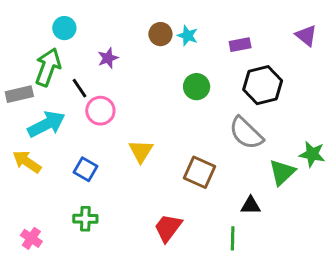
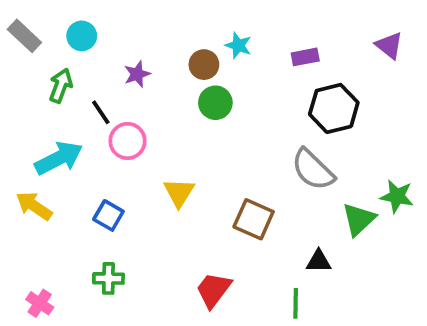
brown circle: (160, 34) -> (204, 65), moved
green arrow: (48, 67) -> (61, 86), size x0.7
green circle: (197, 87) -> (215, 103), moved
gray rectangle: (19, 94) -> (24, 36), moved, turned 56

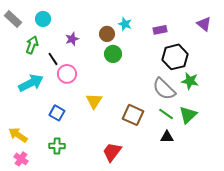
green star: (397, 196) -> (190, 81), moved
yellow arrow: (34, 206) -> (18, 135), moved
green line: (296, 303) -> (166, 114), moved, turned -56

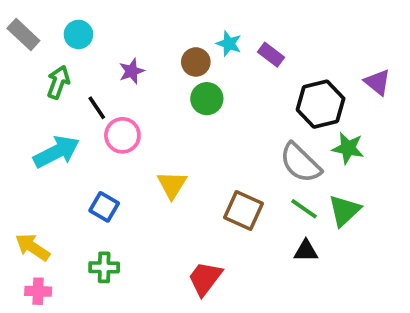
purple triangle: (204, 24) -> (377, 82), moved
purple rectangle: (160, 30) -> (271, 55), moved, turned 48
pink cross: (21, 159) -> (38, 291), turned -32

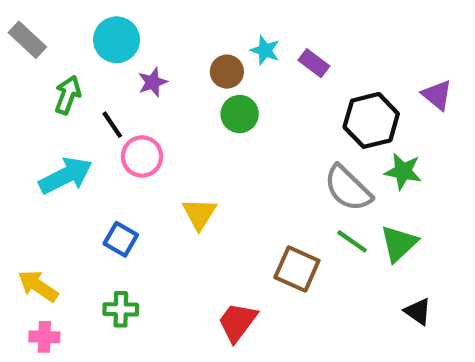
cyan circle: (78, 34) -> (117, 40), moved, size x1.4
brown square: (244, 211) -> (297, 269), moved
black triangle: (306, 251) -> (418, 311), moved, turned 35

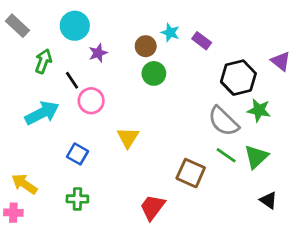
pink cross: (44, 337) -> (13, 213), moved

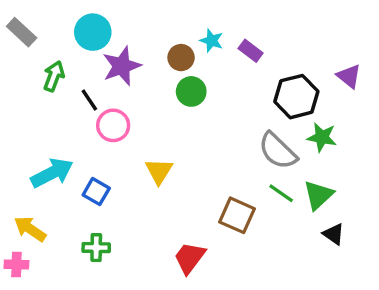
purple star: (98, 53) -> (122, 66), size x1.6
cyan arrow: (42, 113) -> (52, 173), moved
black triangle: (268, 200) -> (334, 234), moved

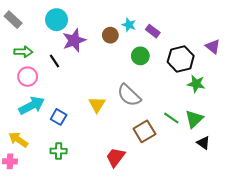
green arrow: (54, 76) -> (23, 52), moved, turned 72
green circle: (191, 91) -> (140, 56), moved
pink circle: (113, 125) -> (28, 77), moved
gray semicircle: (278, 151) -> (129, 95), moved
brown square: (237, 215) -> (144, 131), turned 35

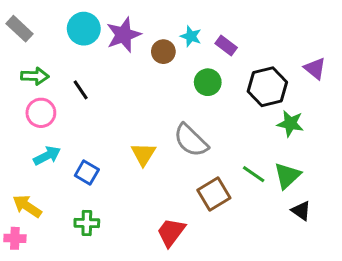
purple star: (74, 40) -> (124, 35), moved
cyan arrow: (32, 106) -> (47, 156), size x0.7

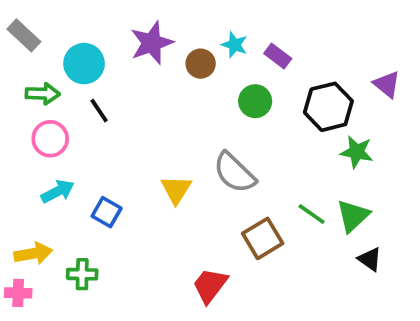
cyan circle: (84, 29) -> (84, 64), moved
yellow arrow: (27, 206) -> (33, 253), turned 136
green cross: (87, 223) -> (82, 274), moved

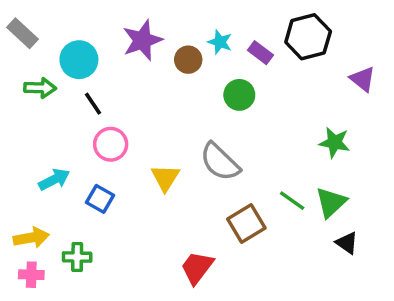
black hexagon: (328, 107) -> (308, 37), moved
pink circle: (50, 139) -> (111, 144), moved
pink cross: (18, 293) -> (31, 275), moved

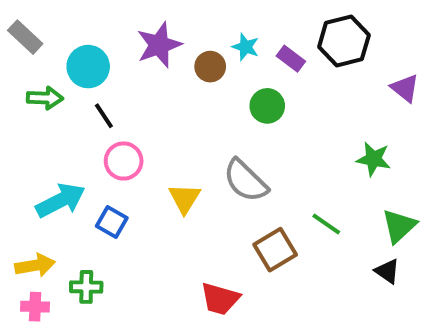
cyan arrow: (54, 179) -> (61, 200), size x1.4
green triangle: (331, 202) -> (399, 226), moved
red trapezoid: (197, 268) -> (220, 299), turned -111

